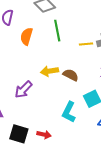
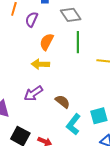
yellow arrow: (49, 71) -> (40, 64), moved
brown semicircle: (71, 75) -> (62, 102), moved

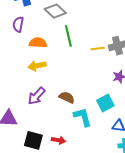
orange semicircle: (47, 42) -> (38, 43), turned 78
cyan L-shape: (73, 124) -> (83, 117), turned 140

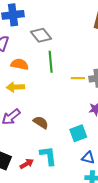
cyan L-shape: (83, 117) -> (48, 156), moved
red arrow: (58, 140) -> (27, 164), turned -48

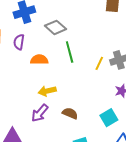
yellow line: (78, 78) -> (99, 63), turned -56
yellow arrow: (15, 87) -> (47, 91), moved

